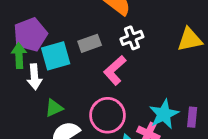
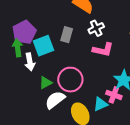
gray rectangle: (90, 43) -> (67, 35), turned -49
pink L-shape: (115, 70) -> (103, 50), moved, turned -120
pink circle: (108, 115) -> (70, 80), moved

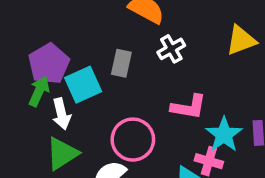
green arrow: (18, 48) -> (39, 91), turned 36
pink L-shape: (103, 50) -> (189, 107), moved
green triangle: (46, 83) -> (62, 154), moved, size x1.5

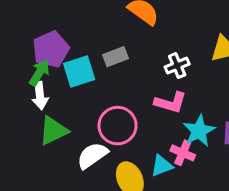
white cross: (171, 49) -> (177, 66), moved
gray rectangle: (121, 63) -> (115, 57), turned 50
white arrow: (61, 114) -> (40, 96), moved

